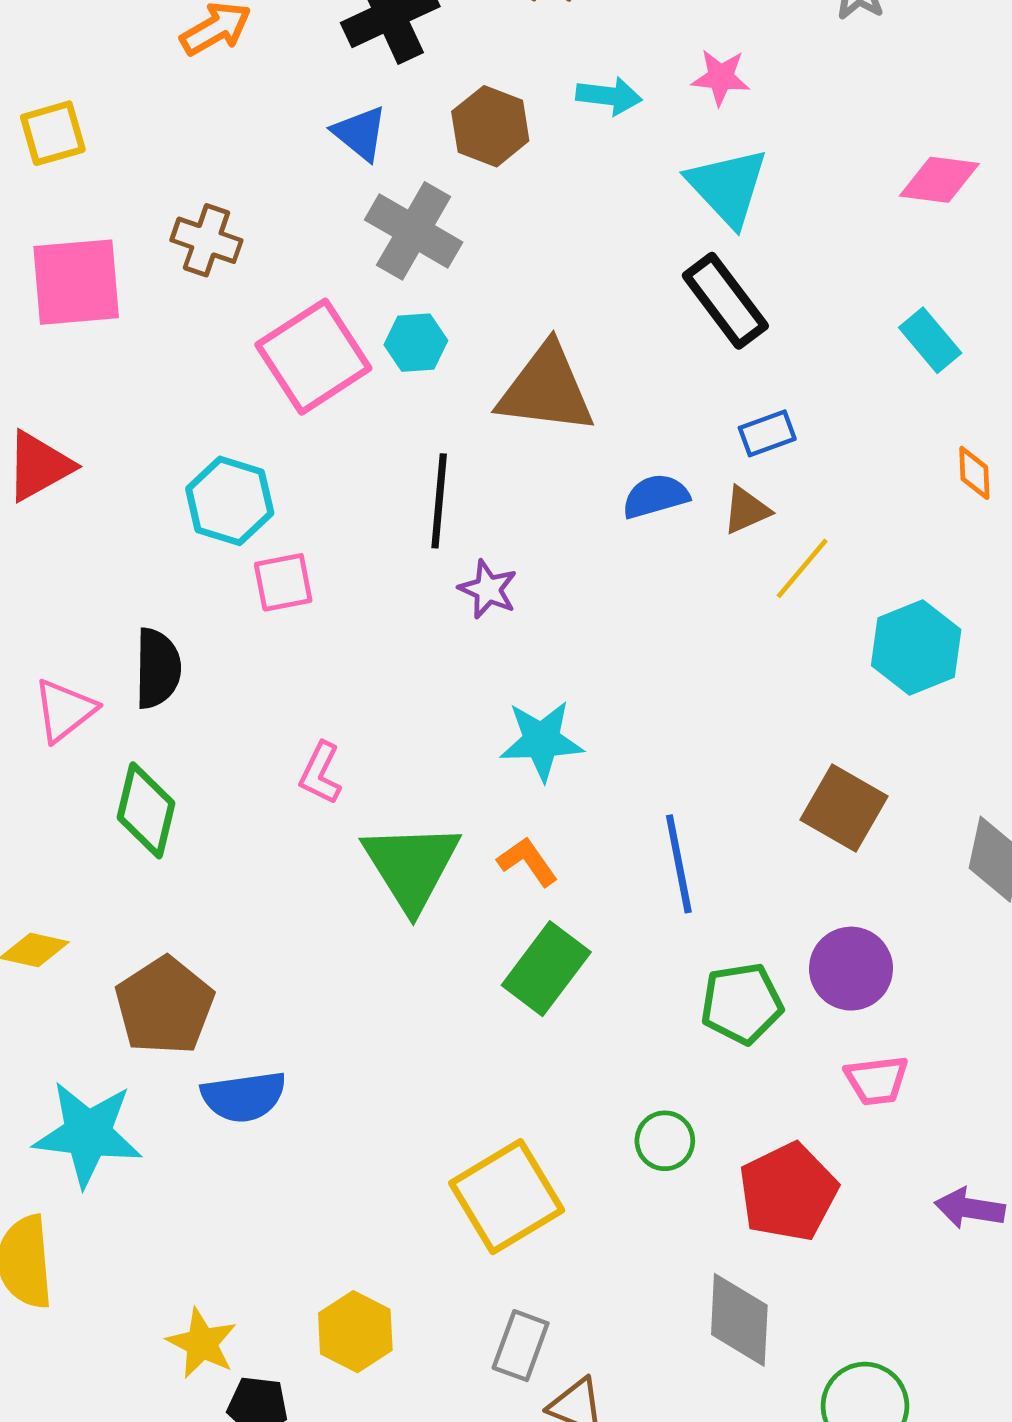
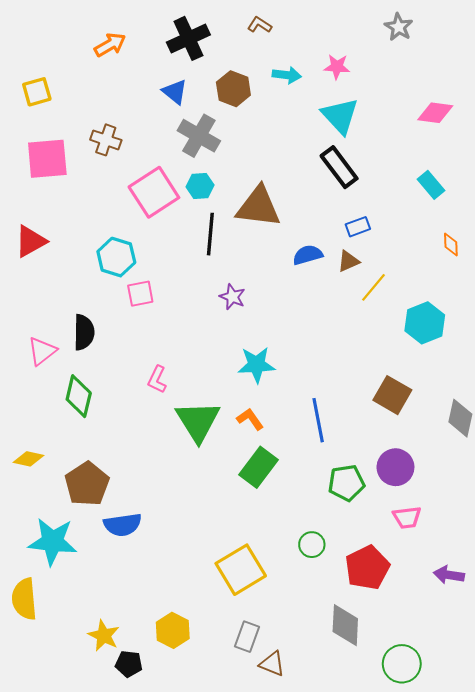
black line: (439, 501) -> (210, 234), moved

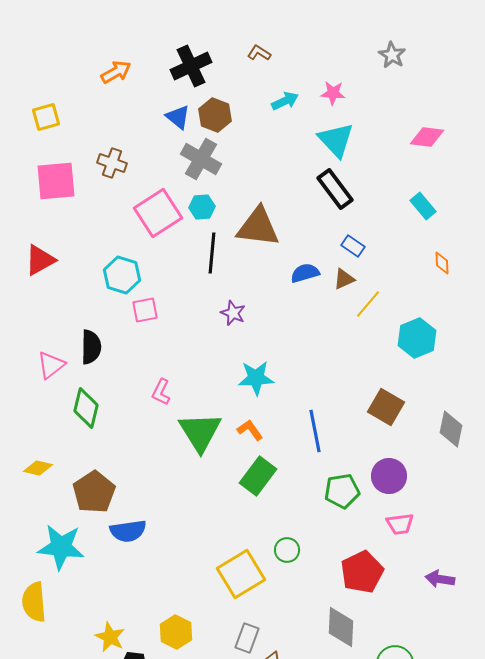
cyan arrow: (287, 75) -> (285, 101), turned -32
brown hexagon: (233, 89) -> (215, 115), moved
blue rectangle: (358, 227) -> (353, 246), turned 55
green circle: (312, 545) -> (287, 550), moved

